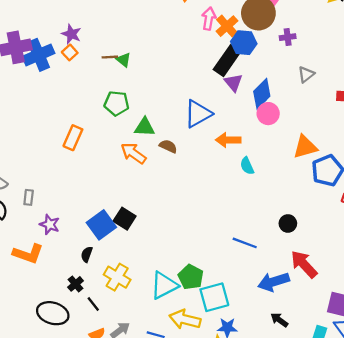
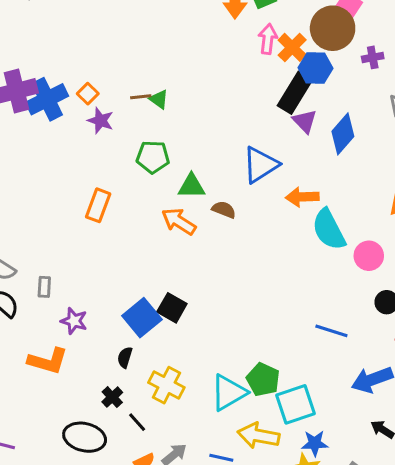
purple star: (71, 34) -> (100, 121), moved
pink circle: (268, 114) -> (369, 256), moved
cyan semicircle: (247, 166) -> (329, 230), size x1.8

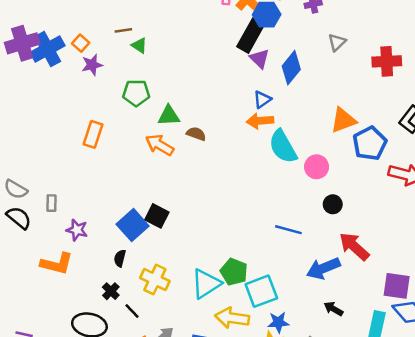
brown line: (141, 97) -> (123, 30), moved
purple star: (100, 121) -> (92, 65), turned -30
blue triangle: (260, 165) -> (262, 99), moved, size x0.6

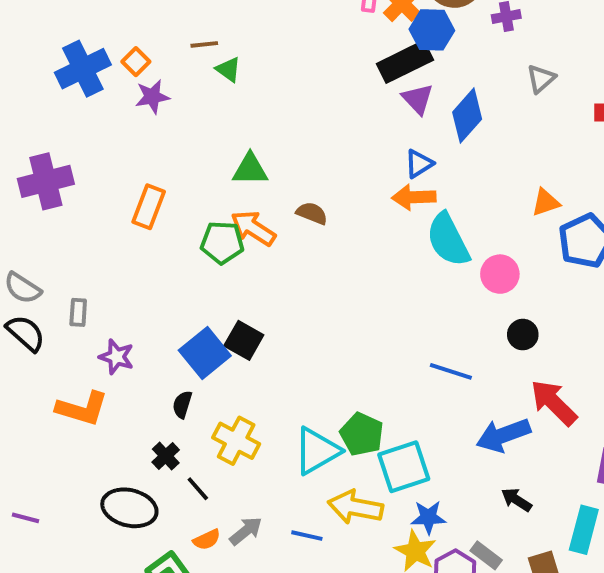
black rectangle: (251, 36) -> (405, 62), turned 32
purple cross: (22, 43) -> (46, 181), moved
green pentagon: (136, 93) -> (222, 243), moved
green triangle: (169, 116) -> (250, 169), moved
orange triangle: (343, 120) -> (546, 202), size x0.7

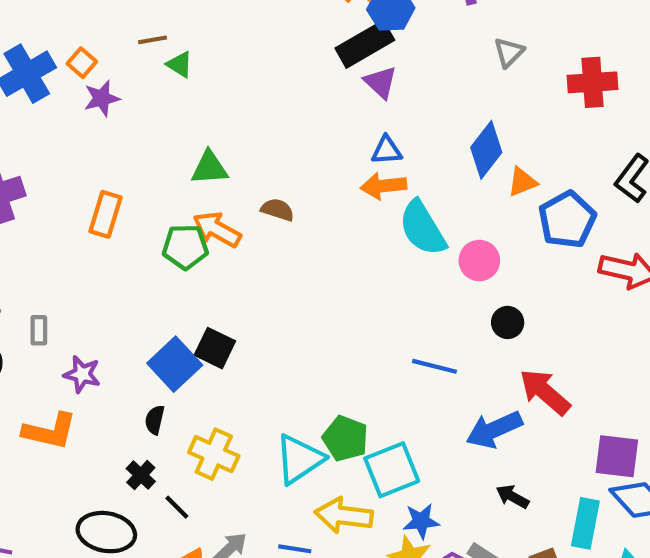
blue diamond: (467, 116) -> (486, 150), moved
blue triangle: (419, 164) -> (387, 150), turned 32

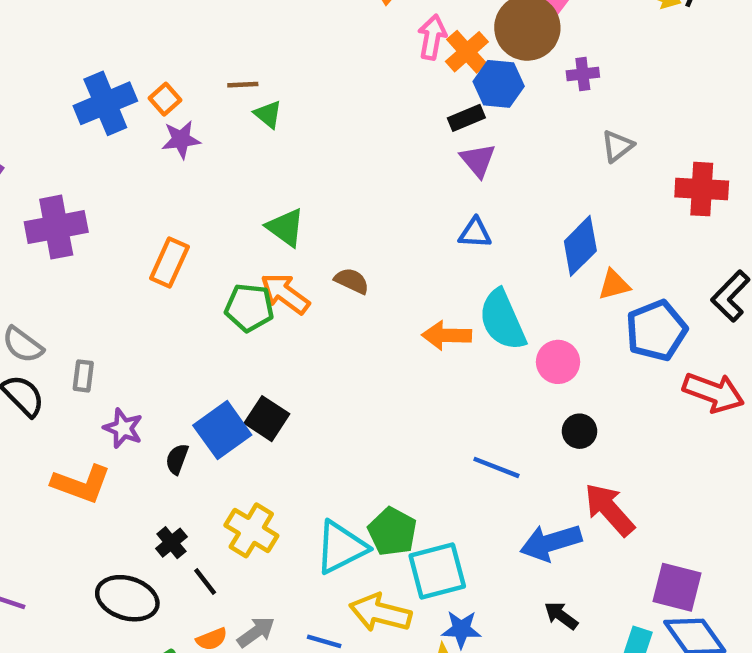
black rectangle: (365, 44) -> (466, 118), size x0.6
green triangle: (209, 168) -> (286, 227), turned 33
orange arrow: (383, 186) -> (447, 335), moved
black semicircle: (155, 420) -> (177, 459), moved

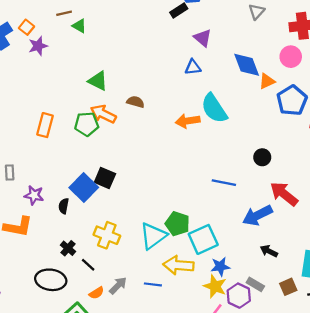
purple triangle: (478, 160) -> (203, 38), moved
blue diamond: (580, 246) -> (247, 65), turned -56
orange rectangle: (169, 262) -> (45, 125), moved
pink circle: (558, 362) -> (291, 57), moved

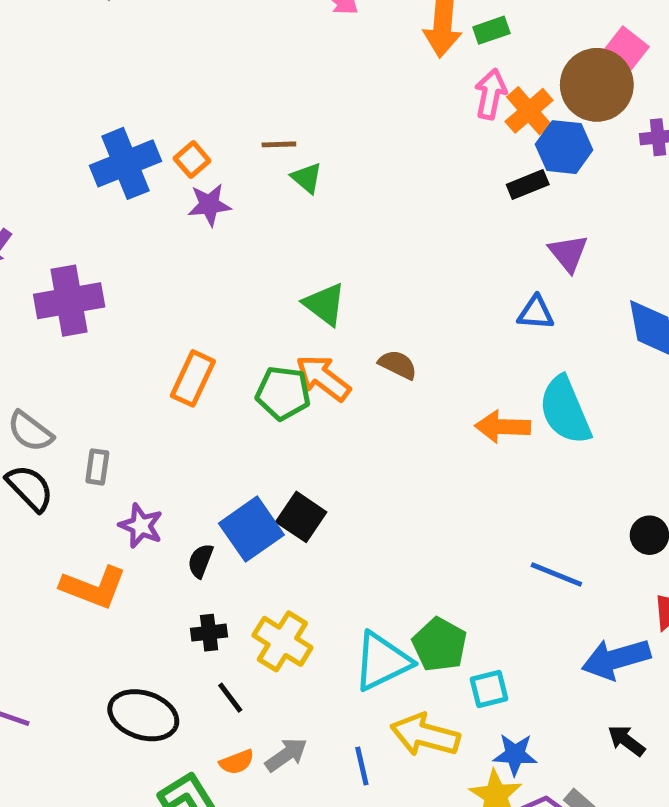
cyan square: (203, 239) -> (489, 689), size x0.6
black cross: (68, 248) -> (209, 633), moved, turned 32
blue line: (153, 284) -> (362, 766), turned 60

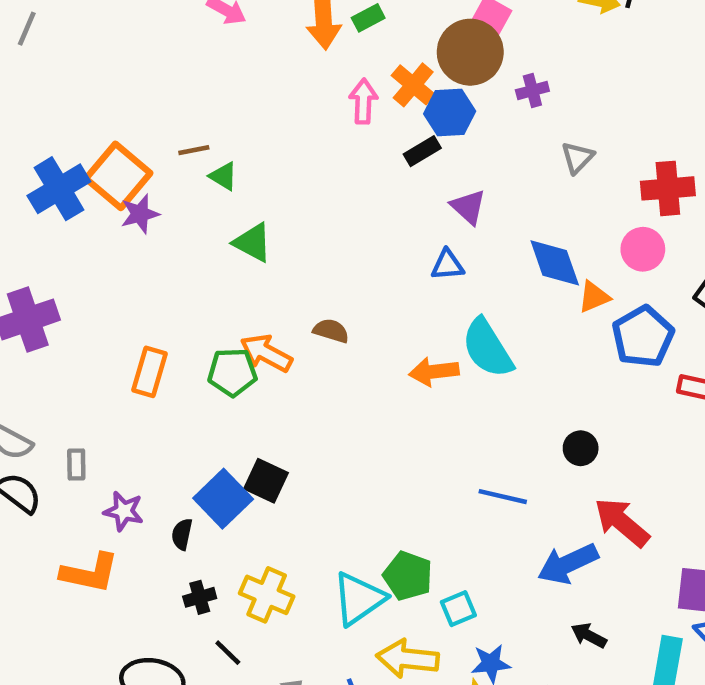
pink arrow: (491, 94) -> (363, 101), moved
orange square: (192, 160) -> (118, 176), size x2.0
green triangle: (325, 304) -> (253, 243), moved

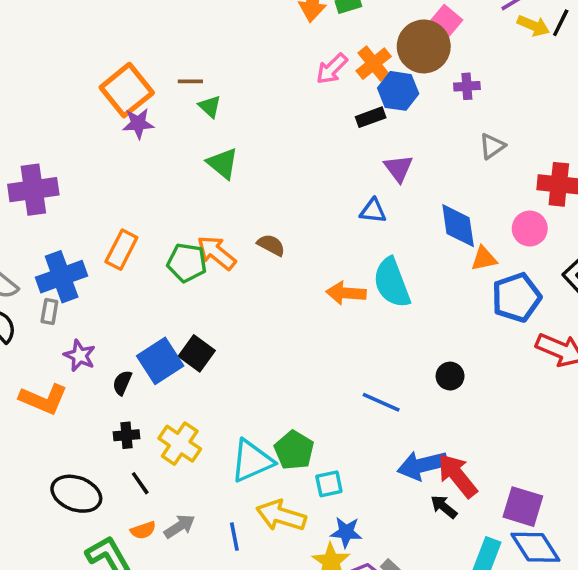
pink arrow: (363, 101) -> (332, 69), turned -148
blue cross: (59, 189) -> (62, 277), moved
red arrow: (622, 522) -> (457, 476), moved
black arrow: (589, 635) -> (444, 507), moved

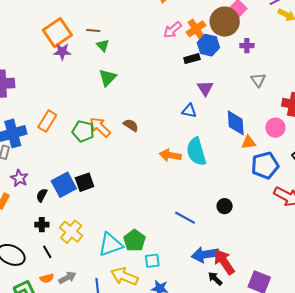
gray triangle: (492, 146) -> (258, 80), turned -35
green triangle: (223, 163) -> (108, 78), turned 30
black square: (197, 353) -> (85, 182), turned 30

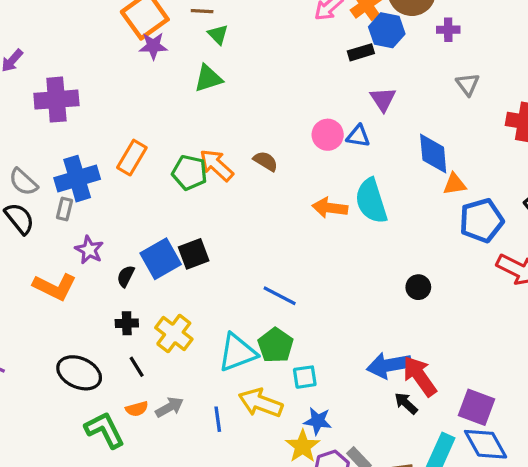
green triangle: (108, 78) -> (208, 78), moved, turned 30
pink circle: (275, 128) -> (328, 135), moved
blue line: (185, 218) -> (280, 296), moved

